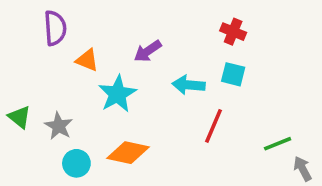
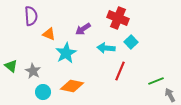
red cross: (233, 32) -> (118, 18), moved, size x1.5
cyan square: (233, 74) -> (131, 42), turned 32

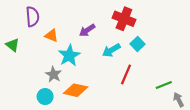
cyan arrow: (106, 48) -> (111, 50), turned -36
green triangle: (11, 66) -> (12, 45), moved
gray star: (33, 71) -> (53, 74), moved

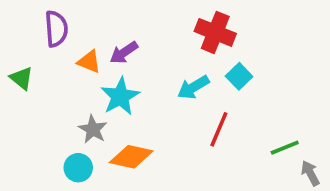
purple arrow: (87, 30) -> (124, 53), moved

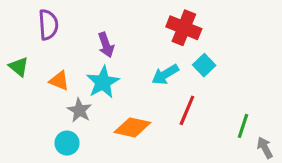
purple arrow: (124, 53) -> (106, 45), turned -75
orange triangle: (89, 62) -> (59, 81), moved
green line: (285, 148) -> (243, 126), turned -50
orange diamond: (131, 157) -> (132, 127), moved

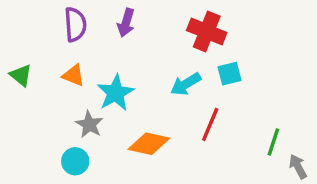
purple semicircle: (48, 25) -> (75, 24), moved
purple arrow: (106, 45) -> (126, 23), moved, turned 35
cyan square: (204, 65) -> (230, 74), turned 30
orange triangle: (59, 81) -> (73, 75), moved

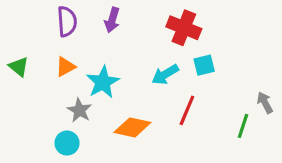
orange triangle: (73, 75) -> (65, 67), turned -50
gray arrow: (298, 167) -> (265, 103), moved

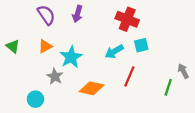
purple semicircle: (67, 22) -> (46, 15), turned -30
cyan circle: (67, 143) -> (35, 99), moved

